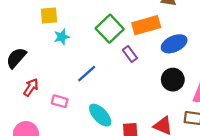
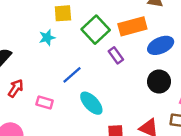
yellow square: (49, 15) -> (63, 13), moved
cyan ellipse: (100, 115) -> (91, 103), moved

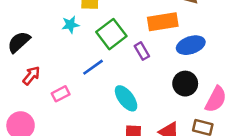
green square: (96, 30) -> (111, 34), moved
pink rectangle: (45, 103) -> (61, 94), turned -49
cyan ellipse: (91, 103) -> (126, 98), moved

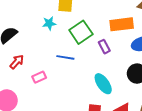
blue line: (93, 67) -> (65, 57), turned 42
cyan ellipse: (126, 98) -> (103, 84), moved

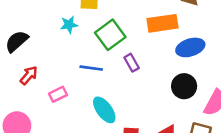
purple rectangle: (104, 47) -> (132, 63), moved
cyan ellipse: (103, 84) -> (104, 110), moved

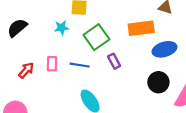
black semicircle: (17, 41) -> (17, 28), moved
pink rectangle: (58, 94) -> (52, 64), moved, turned -64

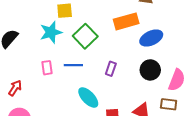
cyan star: (62, 28) -> (51, 32), size x1.5
purple rectangle: (114, 61) -> (111, 69), moved, turned 56
red arrow: (26, 70) -> (15, 88), moved

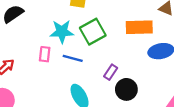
cyan star: (51, 32) -> (62, 32), moved
black circle: (150, 70) -> (126, 89), moved

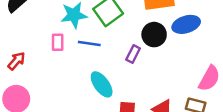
black circle: (126, 89) -> (154, 35), moved

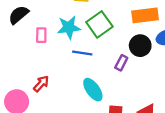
pink rectangle: (58, 42) -> (41, 35), moved
red arrow: (16, 61) -> (41, 84), moved

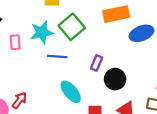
black circle: (140, 46) -> (115, 79), moved
red arrow: (41, 84) -> (19, 100), moved

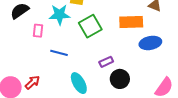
cyan star: (42, 32) -> (60, 15), moved
blue line: (57, 56) -> (59, 53), moved
purple rectangle: (97, 63) -> (106, 62), turned 32

